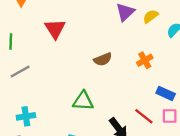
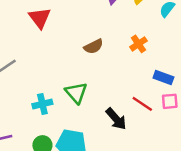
green triangle: (83, 101) -> (76, 93), turned 50
cyan cross: (26, 116) -> (42, 104), moved

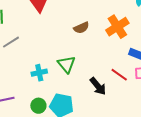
orange cross: (138, 44) -> (117, 27), size x1.6

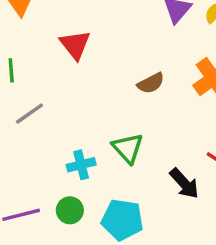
green circle: (38, 106) -> (70, 210), moved

